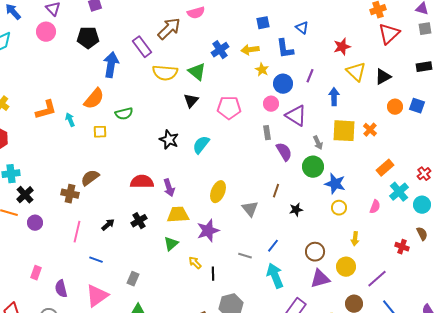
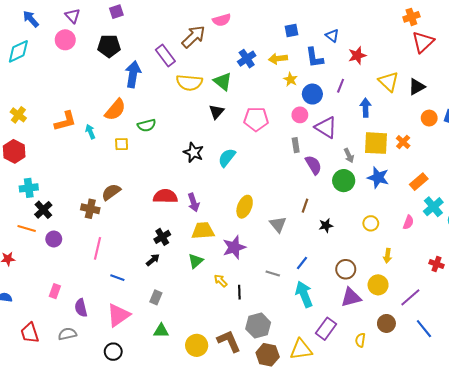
red star: (342, 47) -> (357, 55), moved
blue star: (335, 184) -> (378, 177), moved
black arrow: (108, 225) -> (153, 260), moved

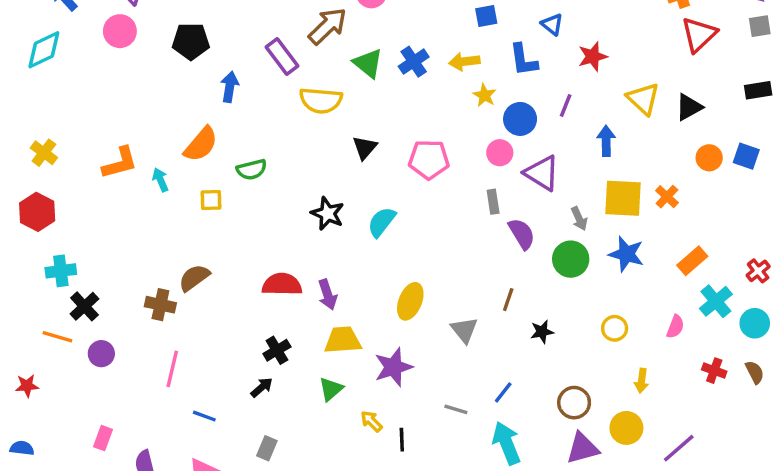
blue arrow: (133, 74) -> (230, 87), size x0.7
green triangle: (223, 82) -> (368, 63), moved
red cross: (436, 264) -> (714, 371), moved

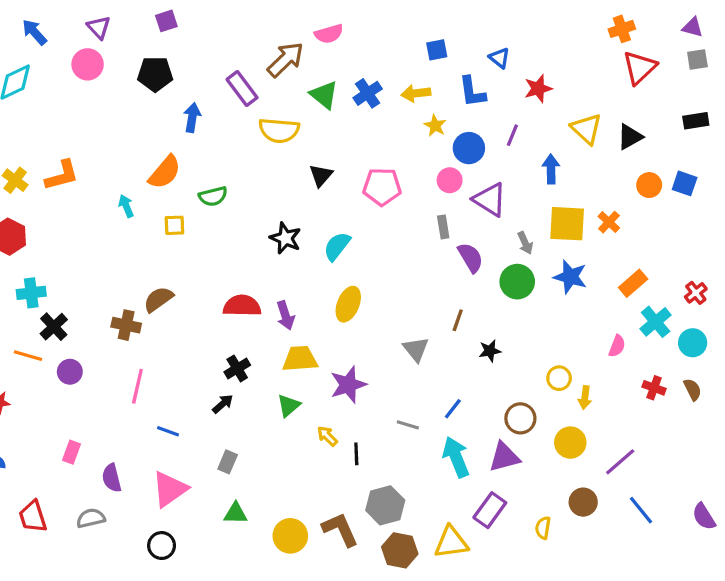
orange L-shape: (120, 163) -> (62, 175), moved
yellow ellipse: (410, 301) -> (348, 304), moved
yellow circle: (615, 328) -> (559, 378), moved
purple triangle: (583, 448) -> (504, 457), moved

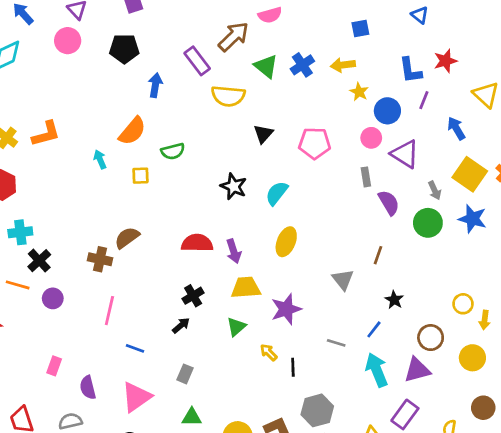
blue triangle: (499, 58) -> (420, 15), moved
blue L-shape: (472, 92) -> (410, 70), moved
blue arrow: (551, 169) -> (456, 128), turned -30
yellow square: (567, 224) -> (470, 174), turned 32
black star: (490, 351) -> (394, 300), moved, turned -30

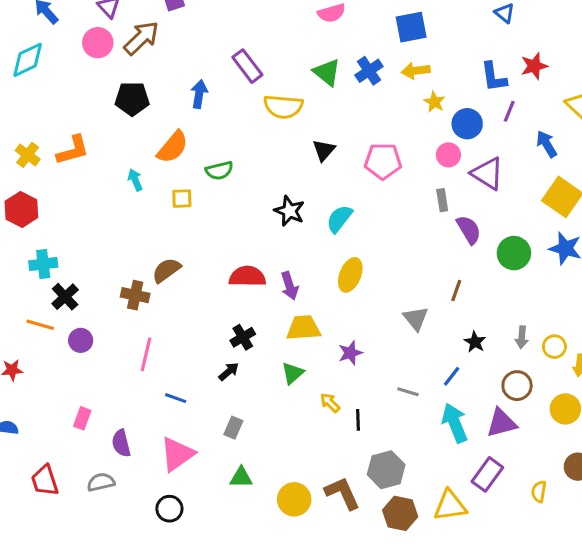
blue square: (360, 29) -> (411, 27), moved, size x1.5
brown arrow: (234, 37) -> (141, 38), moved
black pentagon: (124, 49) -> (132, 99), moved
gray arrow: (435, 190) -> (522, 337), moved, turned 30
purple star: (286, 309) -> (350, 353), size x0.7

